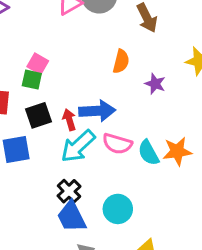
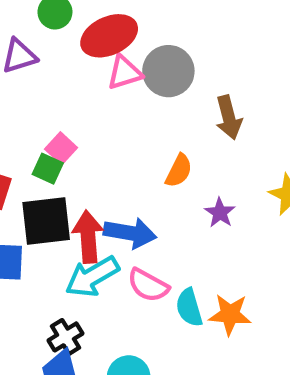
black square: (38, 115) -> (46, 221), size x1.4
red arrow: (69, 120) -> (88, 237), size x1.6

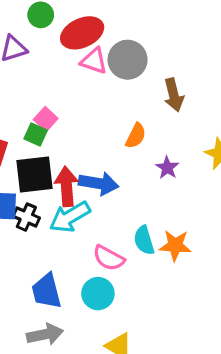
pink triangle: (125, 73) -> (94, 61), turned 36
pink semicircle: (148, 285) -> (109, 258), moved
black cross: (66, 337) -> (26, 217), moved, turned -35

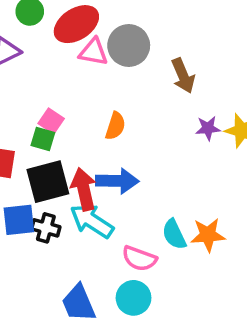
orange semicircle: (136, 136) -> (115, 126), moved
purple star: (167, 168) -> (208, 128), moved, turned -30
cyan arrow: (70, 217) -> (92, 221), turned 72

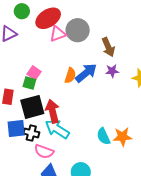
pink triangle: (93, 52) -> (58, 34), turned -30
purple star: (208, 128) -> (112, 71), moved
blue arrow: (117, 181) -> (86, 73), moved, turned -40
pink semicircle: (139, 259) -> (44, 152), moved

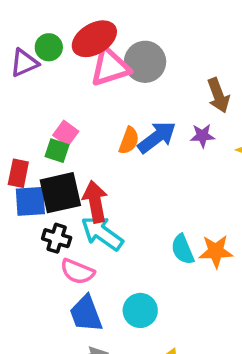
green circle: (22, 11) -> (49, 47), moved
pink triangle: (58, 34) -> (110, 67), size x1.4
brown arrow: (108, 47) -> (218, 95), moved
blue square: (16, 129) -> (30, 201), moved

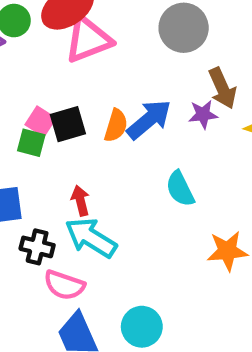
gray circle: (145, 62) -> (184, 28), moved
brown arrow: (218, 95) -> (222, 88), moved
black square: (60, 193) -> (68, 124), moved, size x0.7
red arrow: (95, 202) -> (80, 201), size x0.6
cyan semicircle: (183, 249) -> (180, 189), moved

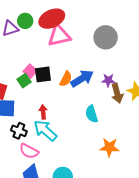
brown arrow: (222, 88) -> (117, 93), moved
green square: (31, 143) -> (24, 81), turned 32

